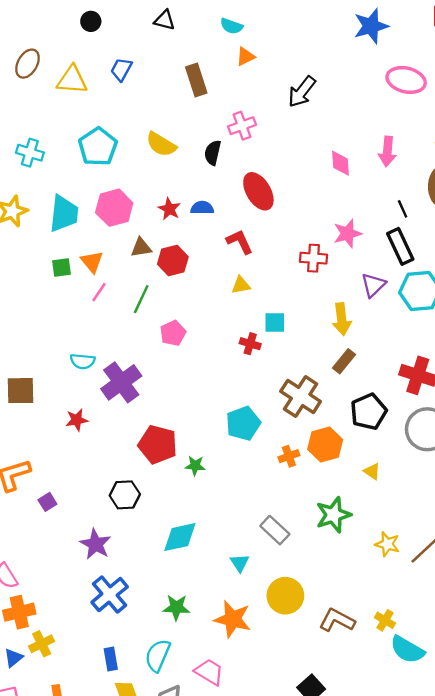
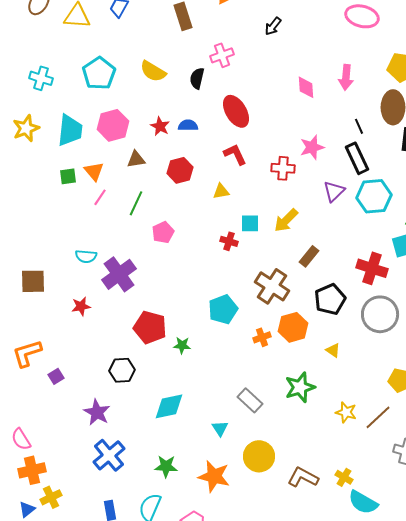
black arrow: (302, 92) -> (273, 26), size x0.7
red L-shape: (240, 242) -> (235, 154), moved
red hexagon: (173, 260) -> (180, 170), moved
yellow arrow: (342, 319) -> (286, 220), moved, turned 52

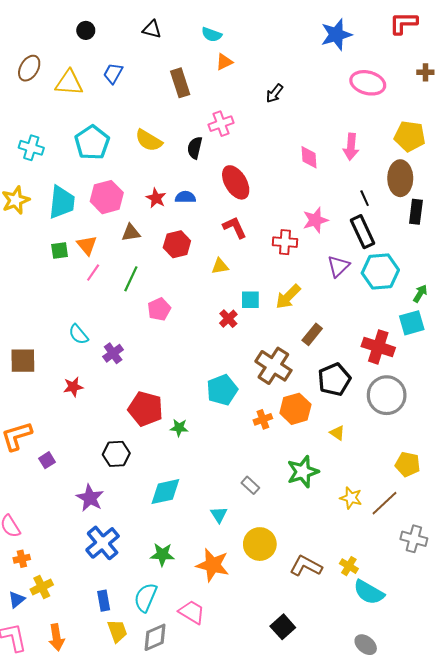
red cross: (229, 241) -> (228, 319), turned 30
cyan semicircle: (86, 256) -> (78, 334), turned 45
purple cross: (119, 274) -> (113, 353), size x0.6
gray rectangle: (250, 400) -> (250, 485), size x0.7
orange cross: (32, 470) -> (22, 559), size x0.6

